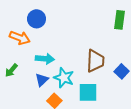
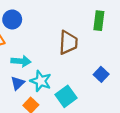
brown trapezoid: (95, 61) -> (68, 43), moved
cyan square: (88, 92) -> (66, 96), turned -36

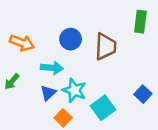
blue circle: (12, 19) -> (71, 39), moved
blue square: (101, 74) -> (143, 94), moved

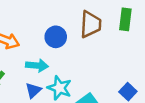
brown trapezoid: (106, 47) -> (91, 24), moved

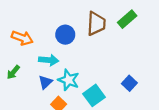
green rectangle: (125, 19) -> (127, 19), turned 42

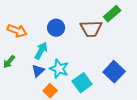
brown trapezoid: (96, 24) -> (91, 29), moved, turned 85
cyan arrow: (49, 60) -> (41, 51), turned -66
blue square: (129, 83) -> (114, 72), size x1.5

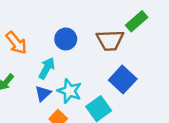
orange arrow: (17, 31) -> (16, 43), turned 30
blue square: (114, 72) -> (123, 80), moved

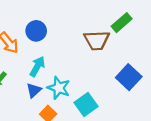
blue circle: (66, 39) -> (36, 31), moved
blue square: (123, 80) -> (129, 77), moved

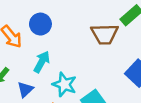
blue triangle: (34, 90) -> (25, 89), moved

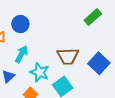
brown trapezoid: (105, 34) -> (68, 56), moved

